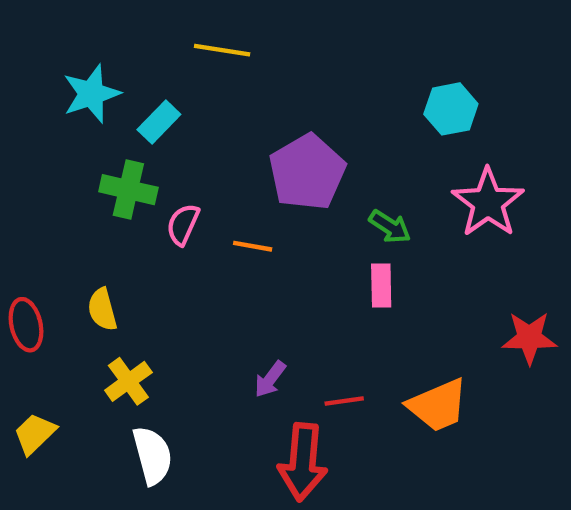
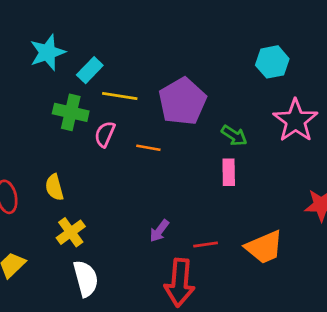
yellow line: (222, 50) -> (120, 96), moved

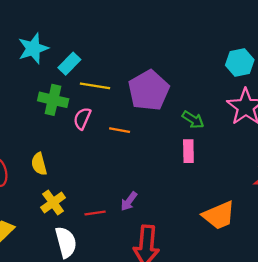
cyan hexagon: (272, 62) -> (240, 62), moved
red line: (206, 244) -> (95, 213), moved

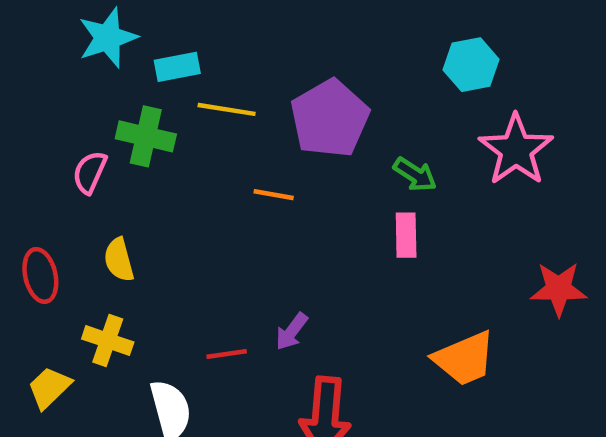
cyan hexagon: (240, 62) -> (471, 65), moved
cyan rectangle: (69, 64) -> (177, 67), turned 35
pink semicircle: (82, 118) -> (90, 172), moved
yellow cross: (53, 203) -> (108, 341), moved, turned -35

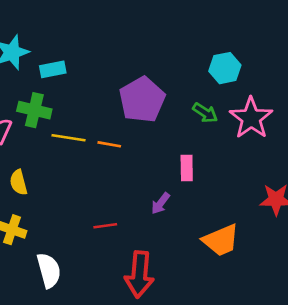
yellow line: (227, 109) -> (68, 138), moved
green arrow: (415, 175) -> (205, 113), moved
purple arrow: (292, 332) -> (160, 203), moved
red line: (227, 354) -> (105, 226), moved

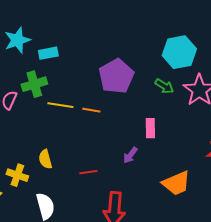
cyan hexagon: (225, 68) -> (179, 52), size x1.4
green cross: (34, 110) -> (34, 84), turned -30
yellow semicircle: (19, 182) -> (45, 159), moved

